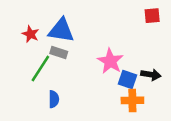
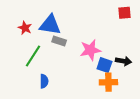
gray rectangle: (59, 53) -> (59, 41), moved
pink star: (110, 61) -> (90, 50), turned 30

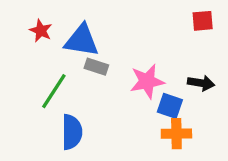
red star: (25, 28) -> (41, 31), moved
black arrow: (123, 61) -> (201, 83), moved
blue semicircle: (44, 81) -> (72, 132), size x1.5

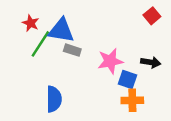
red square: (203, 21) -> (152, 16), turned -35
green line: (54, 91) -> (40, 44), moved

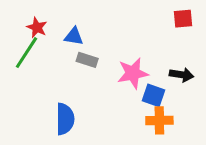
red square: (152, 16) -> (183, 19), turned 35
blue triangle: (61, 30) -> (74, 36), size x0.6
green line: (40, 44) -> (27, 53), moved

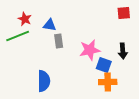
green line: (27, 53) -> (18, 36), turned 35
gray rectangle: (87, 60) -> (59, 41), turned 64
black arrow: (182, 75) -> (123, 51), turned 77

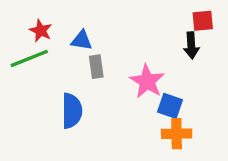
pink star: (90, 50) -> (147, 81), turned -30
black arrow: (123, 51) -> (191, 45), moved
blue semicircle: (44, 81) -> (72, 111), moved

